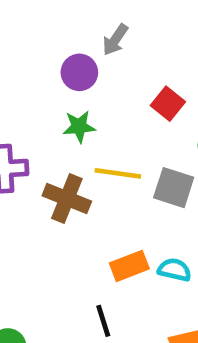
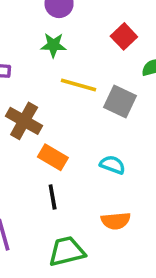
brown cross: (67, 199) -> (24, 121), moved
orange rectangle: (129, 266) -> (53, 157), moved, turned 44

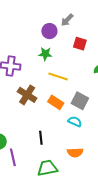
red square: (124, 36) -> (80, 44), moved, turned -32
gray square: (120, 102) -> (80, 101), moved
orange rectangle: (53, 157) -> (56, 102), moved

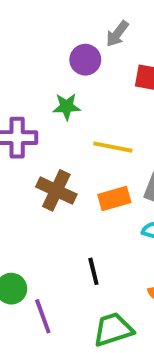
green star: (45, 54) -> (67, 107), moved
orange rectangle: (56, 102) -> (114, 199), turned -42

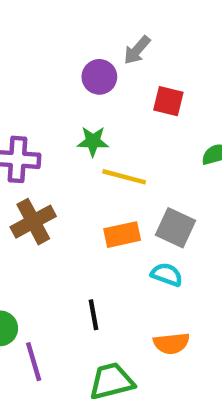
green star: (67, 107) -> (93, 141), moved
brown cross: (56, 190) -> (33, 222), moved, turned 33

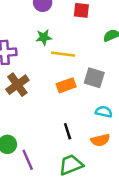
cyan semicircle: (167, 274) -> (104, 112), moved
black line: (94, 315) -> (68, 131), moved

